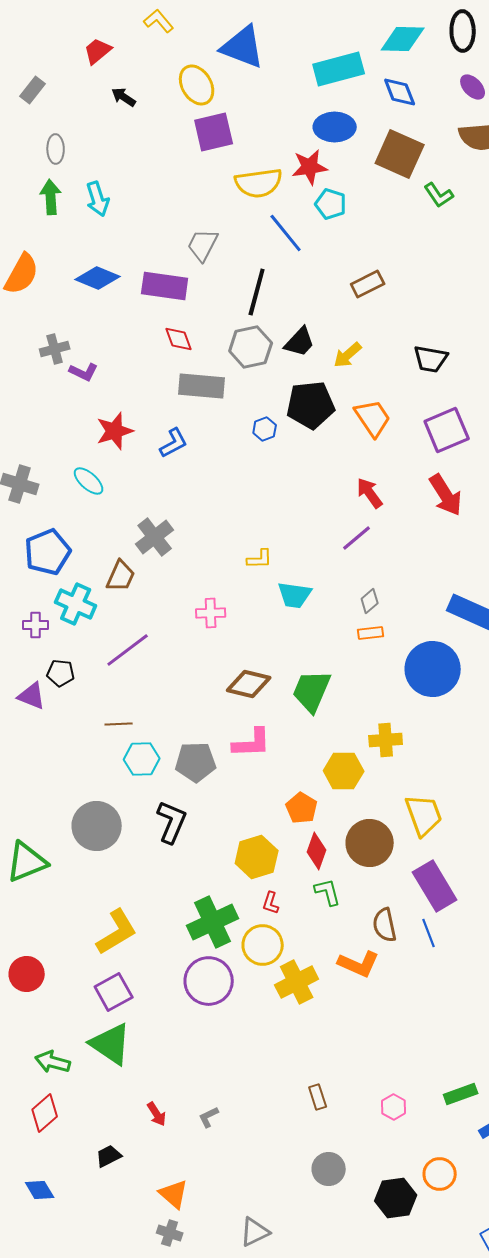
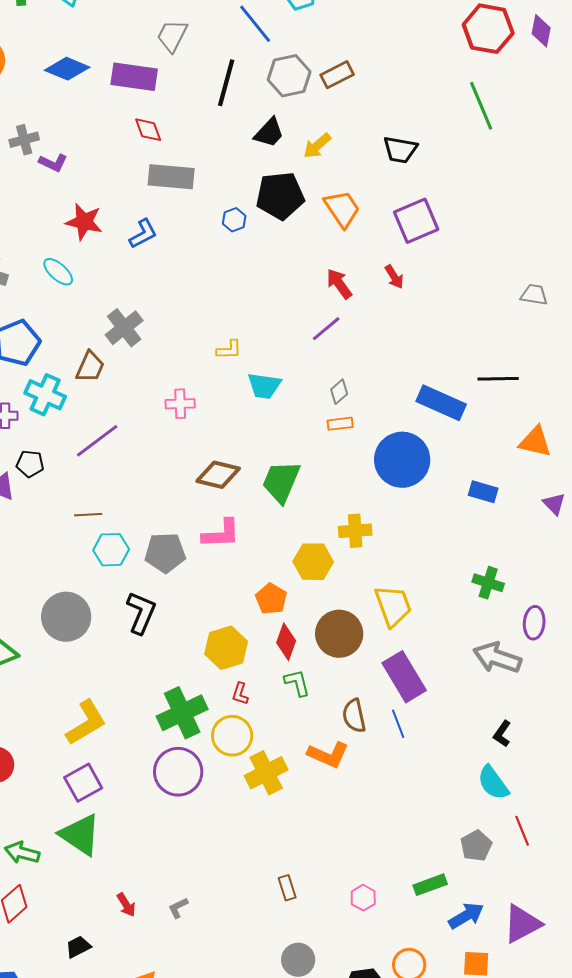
gray hexagon: (251, 347) -> (289, 76), moved
red star: (115, 431) -> (84, 222), turned 30
red arrow: (446, 495) -> (394, 277), moved, size x0.6

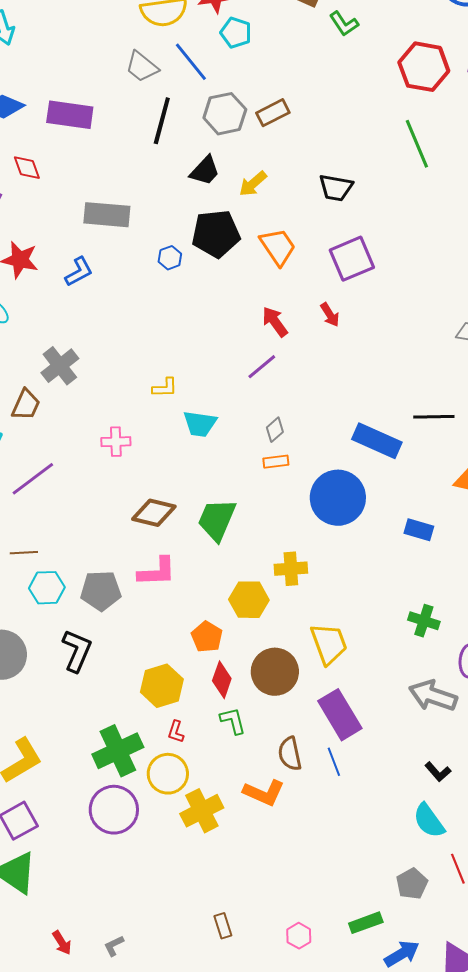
gray trapezoid: (172, 36) -> (142, 67), moved, turned -78
red diamond: (148, 130) -> (27, 168), moved
black L-shape: (502, 734) -> (438, 772), turned -76

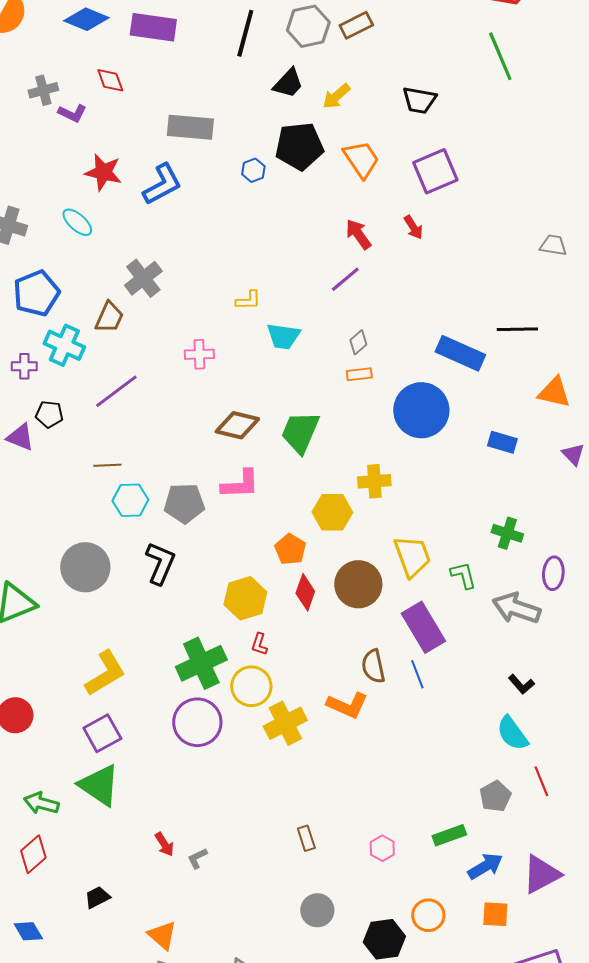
blue L-shape: (79, 272) -> (162, 184), size x1.4
green L-shape: (233, 721) -> (463, 575), moved
red arrow: (62, 943) -> (164, 844), moved

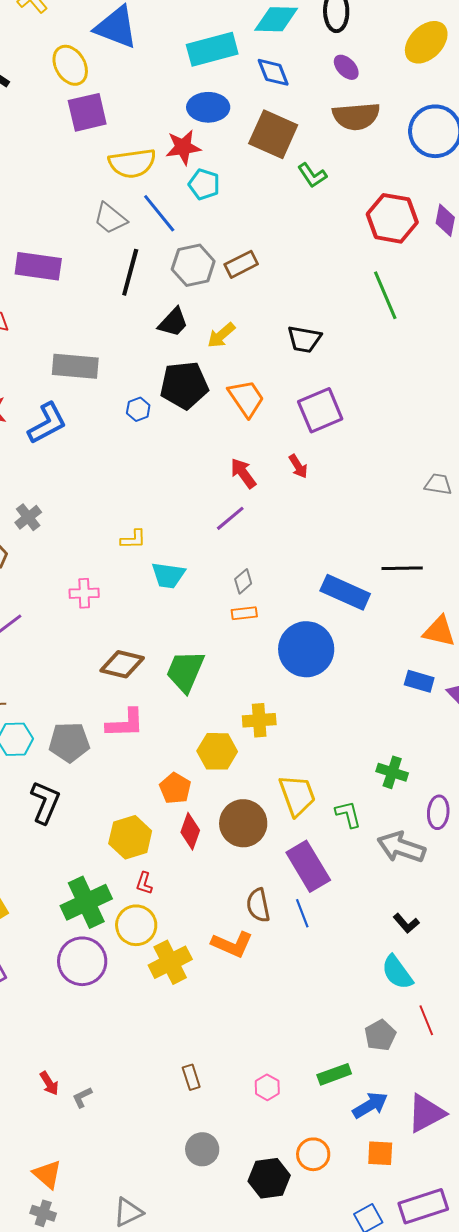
gray cross: (143, 278) -> (28, 517), size x0.7
blue rectangle: (502, 442) -> (419, 681), moved

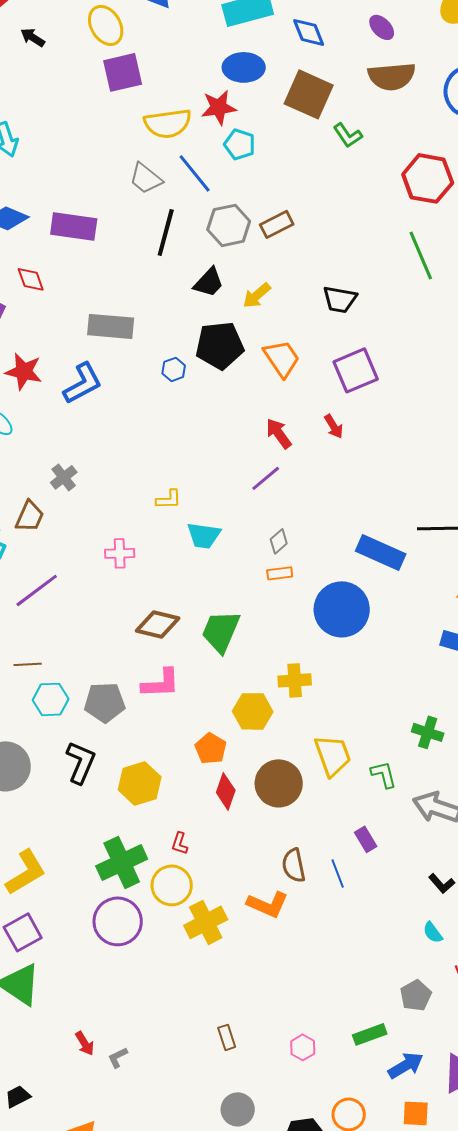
yellow hexagon: (130, 837) -> (140, 783), moved
purple rectangle: (308, 866) -> (366, 839), moved, size x0.5
cyan semicircle: (397, 972) -> (433, 932), size x0.6

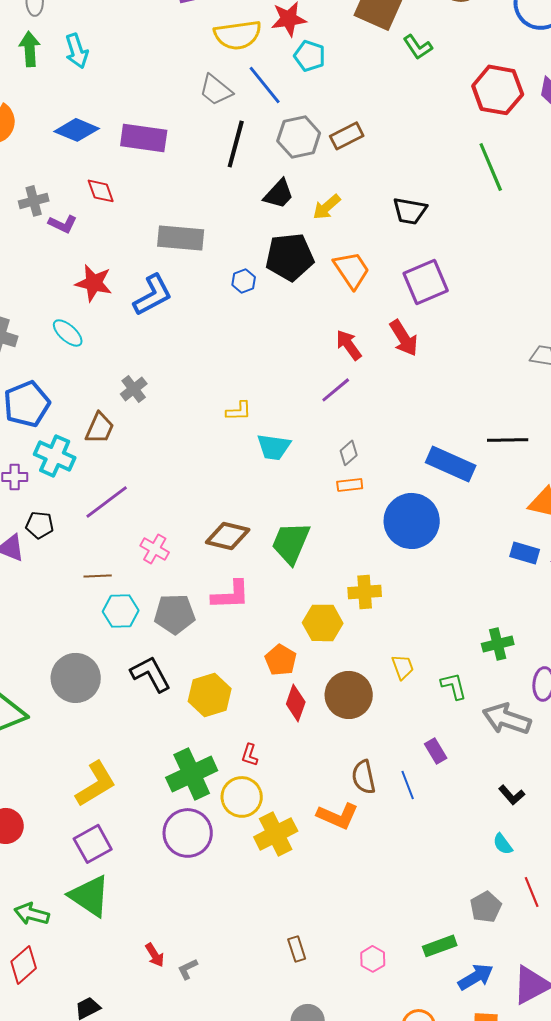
red arrow: (334, 426) -> (404, 338), size x1.5
pink cross: (120, 553) -> (155, 549), moved, turned 32
green cross: (428, 732) -> (498, 644), turned -32
yellow trapezoid: (333, 755) -> (403, 667), size x0.6
black L-shape: (81, 762) -> (151, 674), turned -51

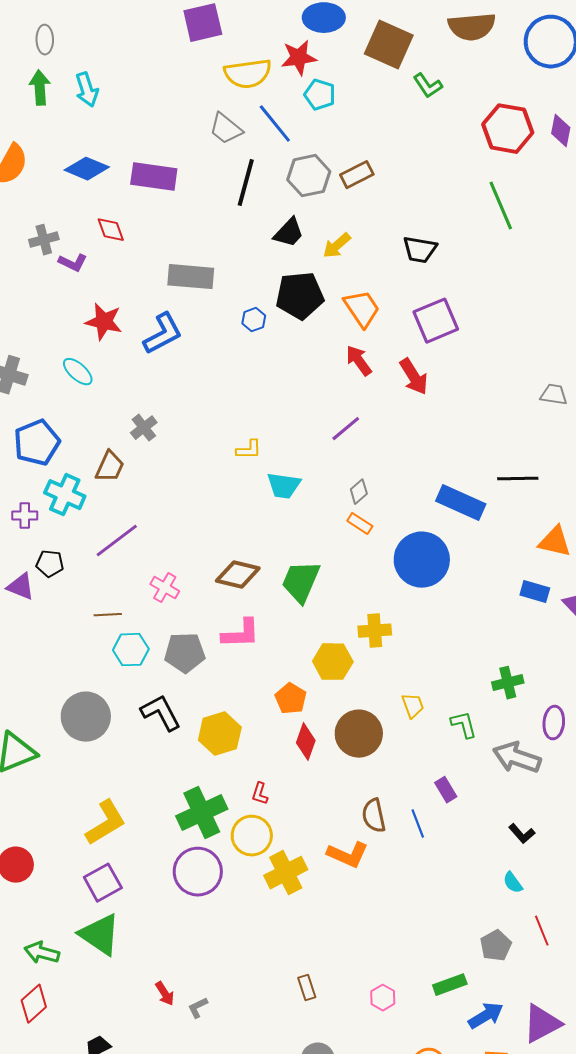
red arrow: (349, 345) -> (359, 361), moved
orange rectangle: (350, 485) -> (360, 524), turned 40

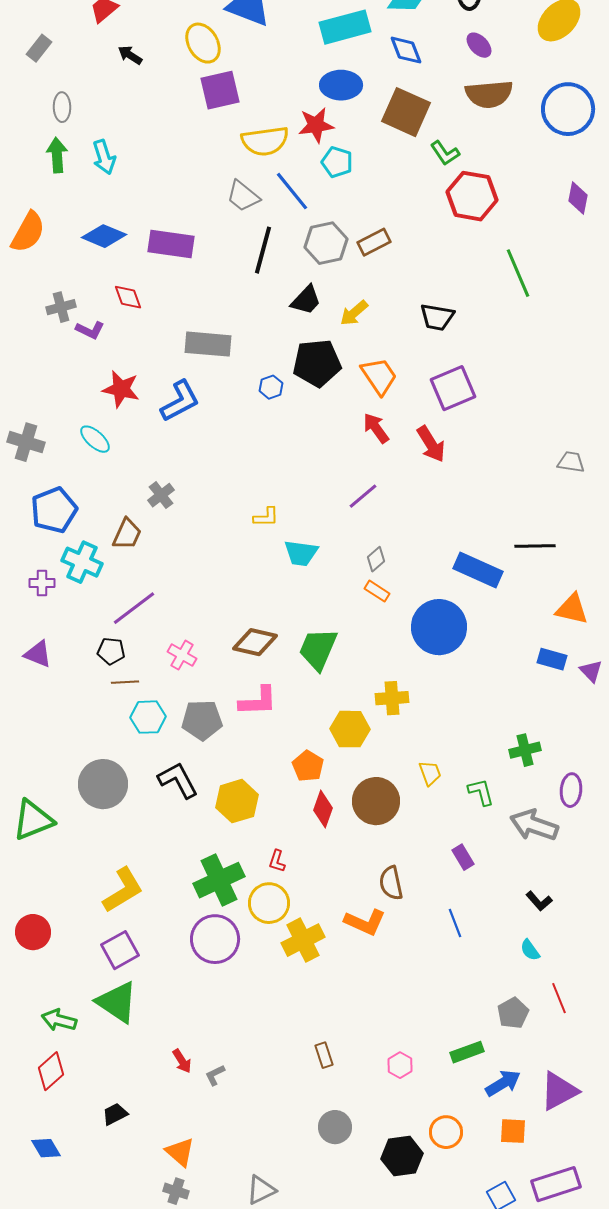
red hexagon: (508, 129) -> (472, 196), moved
black pentagon: (50, 564) -> (111, 651), moved
blue line: (418, 824) -> (455, 923), moved

